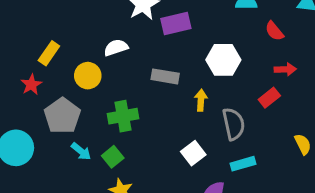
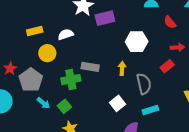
yellow rectangle: (49, 53) -> (35, 31), moved, turned 42
gray rectangle: (165, 76) -> (90, 67), moved
red star: (31, 85) -> (10, 68), moved

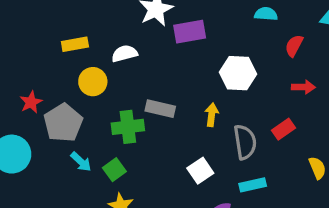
red semicircle: (170, 22) -> (294, 46), turned 64
red rectangle: (167, 66) -> (283, 129), moved

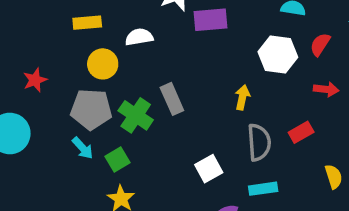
white hexagon: (238, 73) -> (278, 55), moved
gray rectangle: (160, 109) -> (172, 99), turned 48
yellow arrow: (212, 115) -> (242, 97), moved
gray pentagon: (63, 123) -> (91, 109), moved, turned 30
green cross: (128, 127) -> (136, 115), turned 36

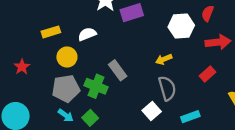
red star: (35, 80) -> (22, 67), moved
red arrow: (326, 89) -> (218, 42), size x1.5
yellow arrow: (242, 97) -> (164, 59), turned -112
gray semicircle: (259, 142) -> (167, 88), moved

